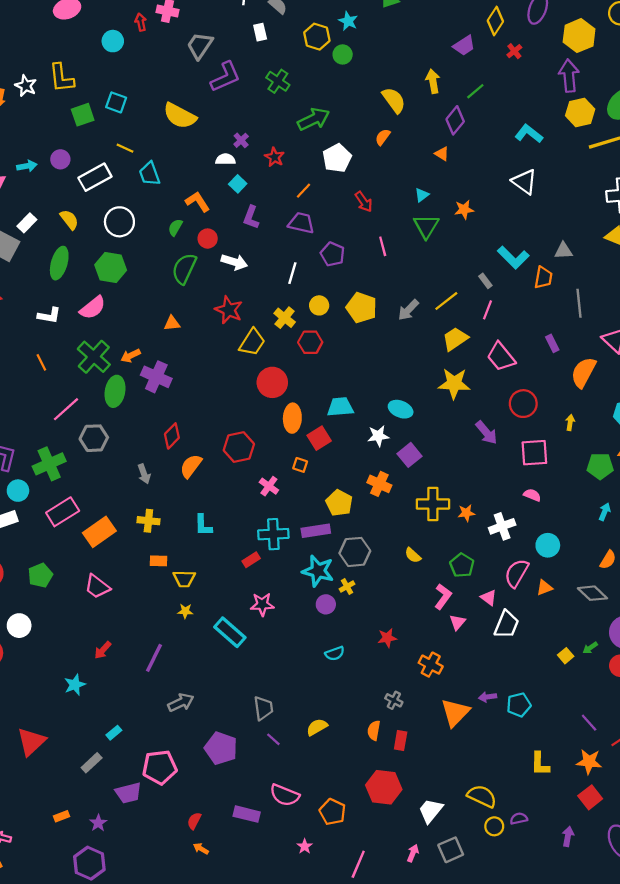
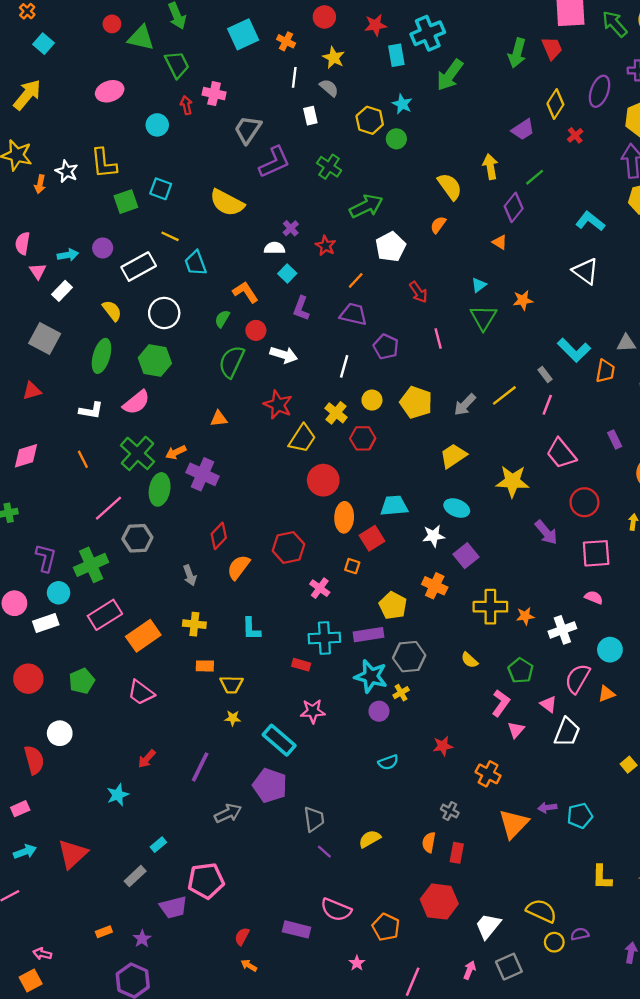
white rectangle: (27, 223) -> (62, 291), moved
yellow trapezoid: (455, 339) -> (453, 456), moved
red rectangle: (251, 560) -> (301, 665), turned 48
purple pentagon: (221, 748) -> (270, 785), moved

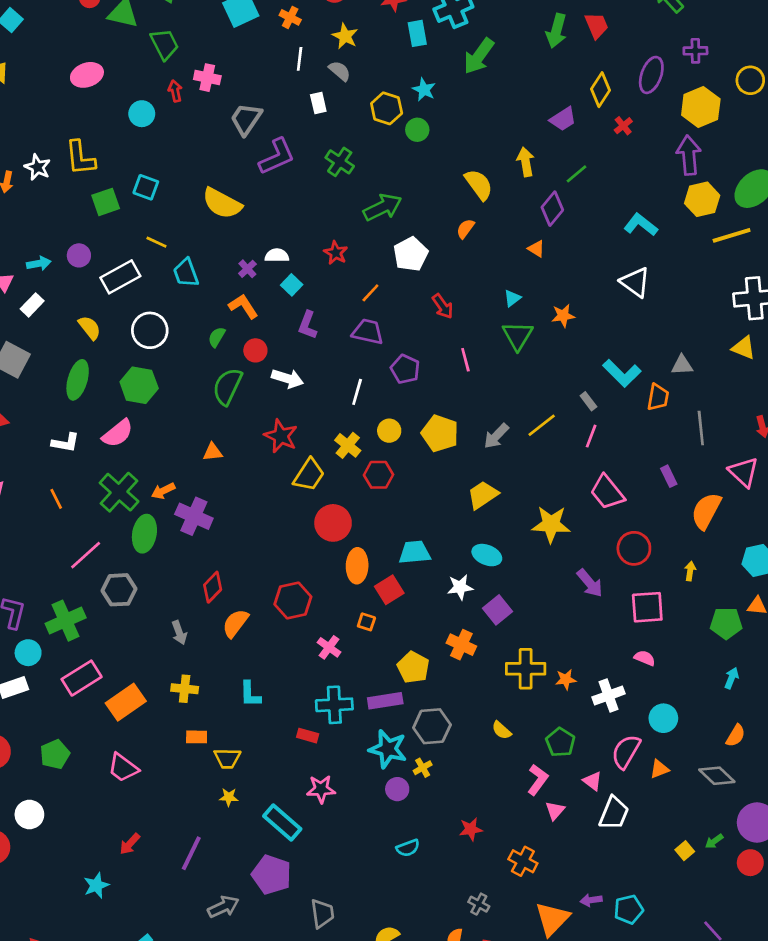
purple cross: (291, 228) -> (247, 269), moved

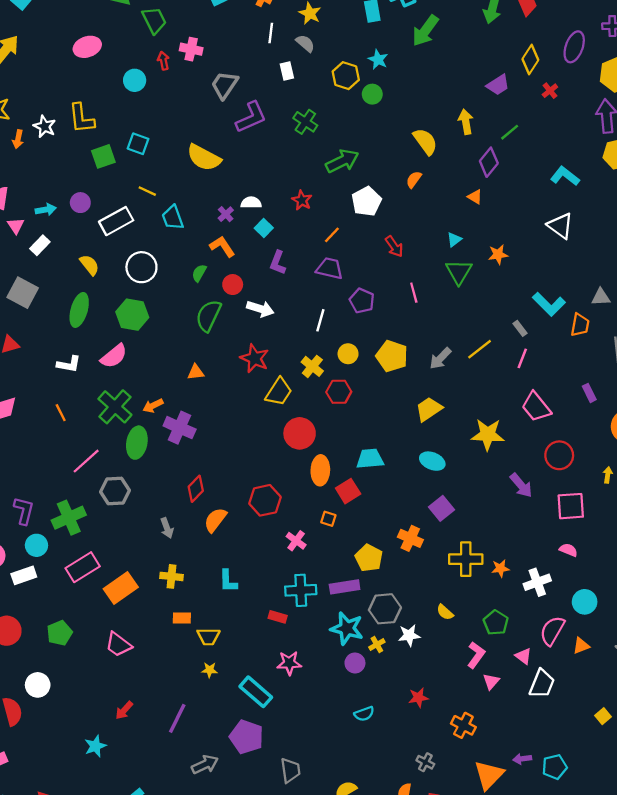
white star: (460, 587) -> (409, 635), moved

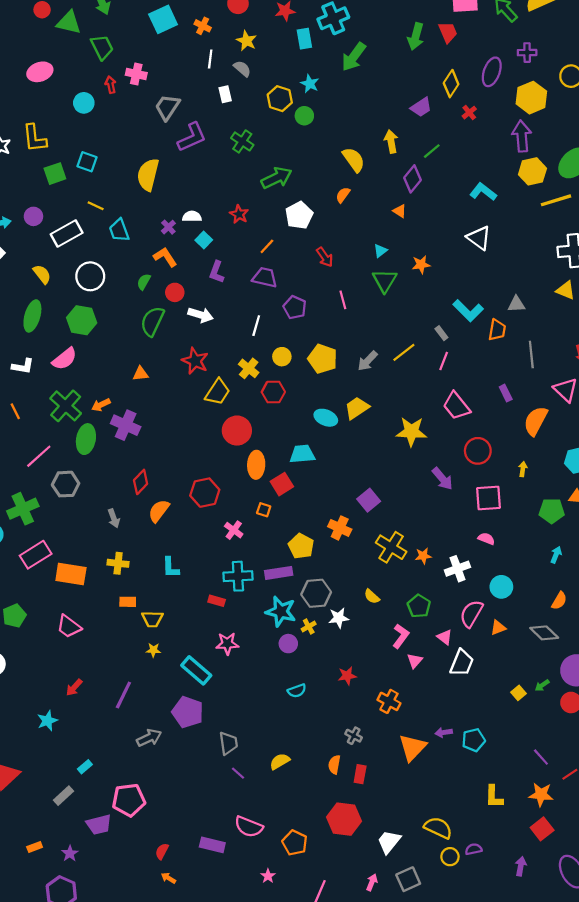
yellow semicircle: (204, 158) -> (148, 175), turned 76
cyan ellipse: (432, 461) -> (326, 418), moved
yellow cross: (466, 559) -> (391, 547), turned 32
orange rectangle: (121, 588) -> (71, 574), turned 44

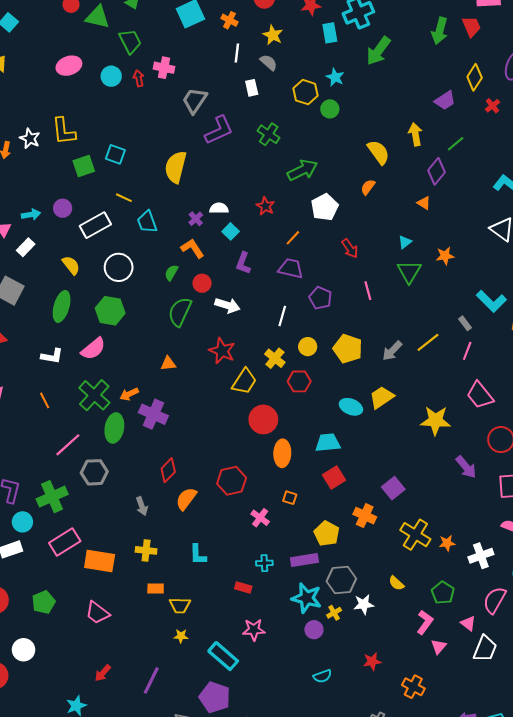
cyan circle: (84, 103) -> (111, 76), moved
red square: (282, 484) -> (334, 478), moved
cyan cross: (238, 576) -> (264, 563), size x0.6

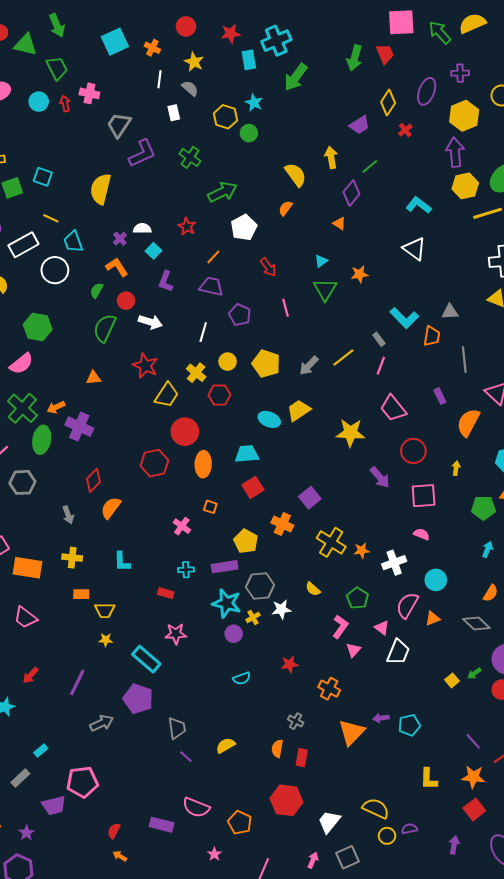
white circle: (119, 267) -> (55, 270), moved
red hexagon: (232, 481) -> (154, 463), moved

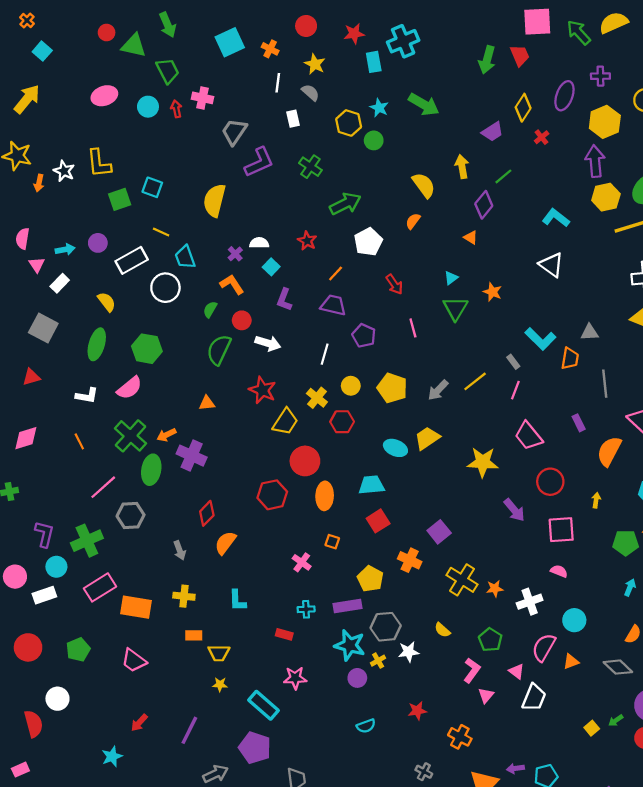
green arrow: (296, 77) -> (424, 104), moved, turned -96
orange star: (360, 274) -> (493, 292), turned 30

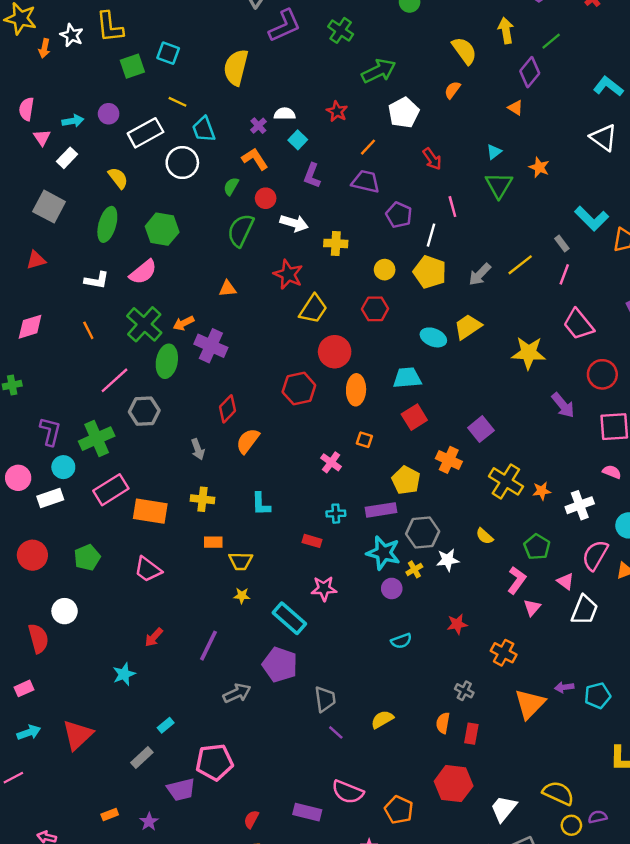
white line: (325, 354) -> (431, 235), moved
yellow cross: (317, 398) -> (336, 243), moved, turned -36

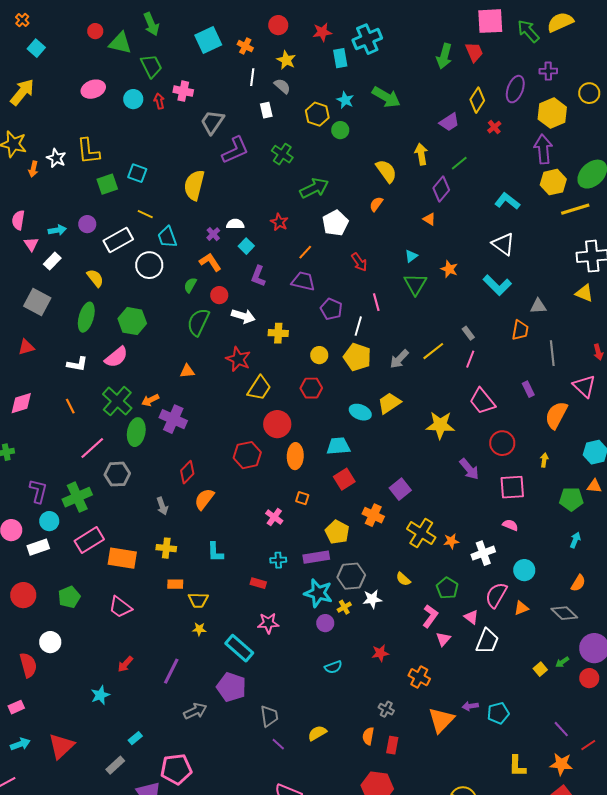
cyan L-shape: (592, 218) -> (497, 285), moved

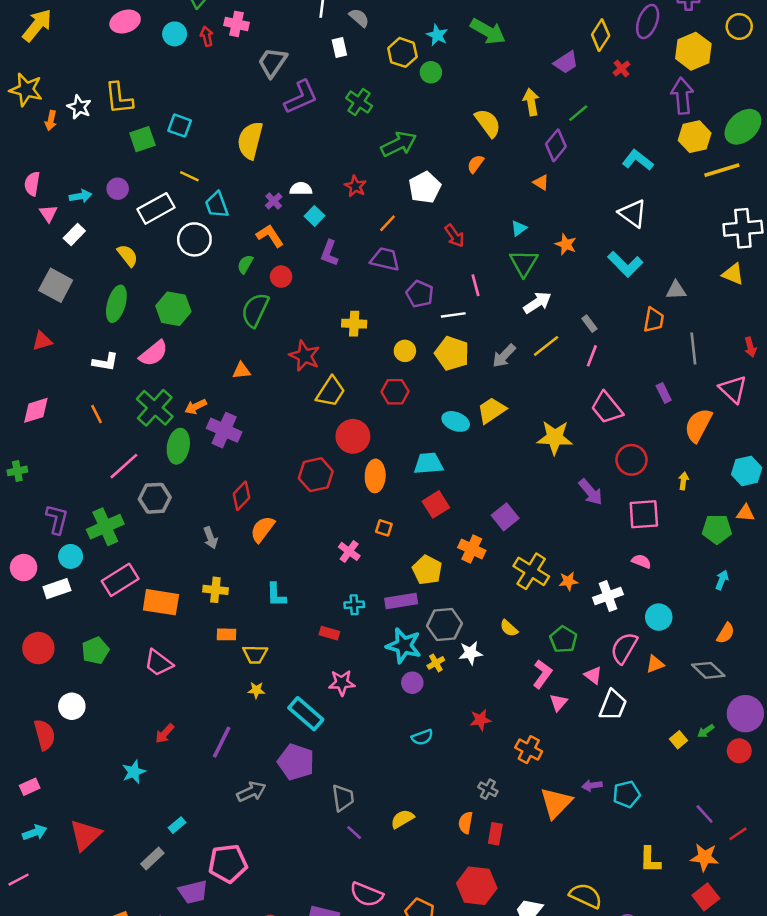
white arrow: (243, 316) -> (537, 303), moved, turned -50
white line: (358, 326) -> (453, 315), turned 66

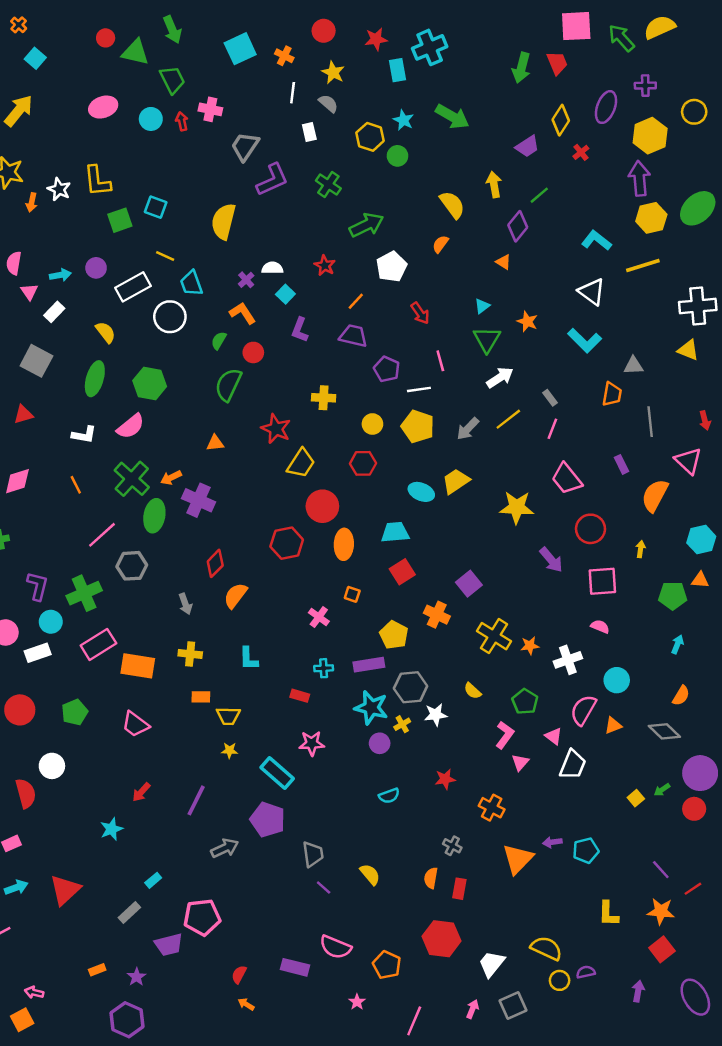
yellow line: (722, 170) -> (643, 266), moved
yellow semicircle: (402, 819) -> (370, 874), turned 80

